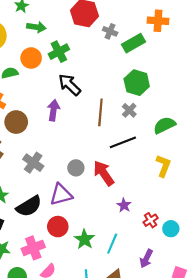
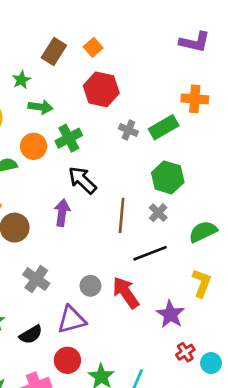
gray cross: (110, 31) -> (128, 130), moved
purple star: (124, 205) -> (170, 314), moved, size x1.5
black semicircle: (29, 206) -> (31, 335), size x0.7

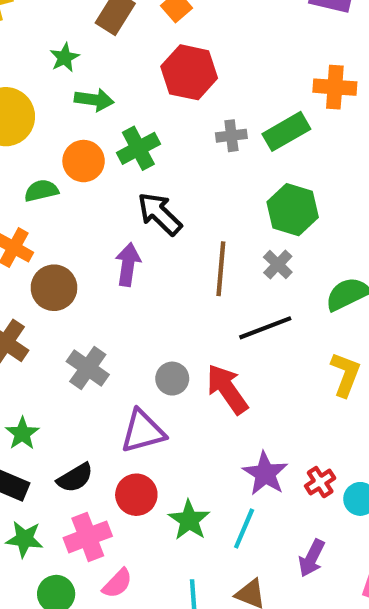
gray cross: (128, 130) -> (231, 136), turned -30
purple star: (170, 314) -> (265, 474), moved
black semicircle: (31, 335) -> (75, 478), moved

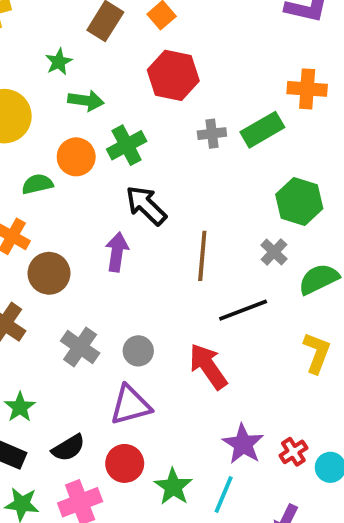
green hexagon: (293, 210) -> (299, 201), moved
gray cross: (278, 265) -> (274, 252), moved
gray circle: (172, 379) -> (138, 351), moved

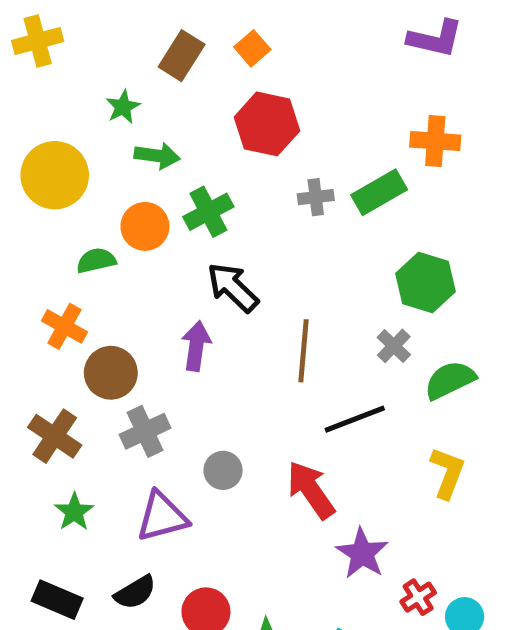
gray cross: (80, 347) -> (145, 431), moved, turned 30
purple triangle: (130, 405) -> (162, 517), moved
green star: (20, 407) -> (74, 512), moved
purple star: (243, 444) -> (362, 553), moved

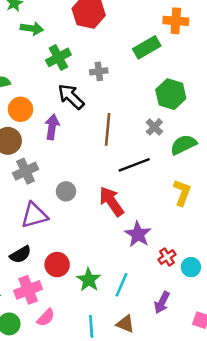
gray cross: (316, 197) -> (99, 71), moved
orange circle: (145, 226) -> (21, 109), moved

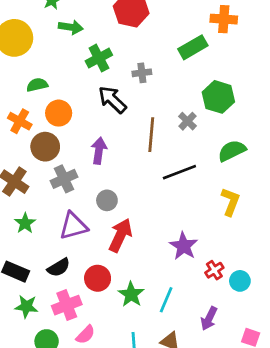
purple arrow: (52, 127) -> (99, 151), moved
gray cross: (154, 127) -> (188, 121), moved
red arrow: (111, 201) -> (120, 235), moved, turned 60

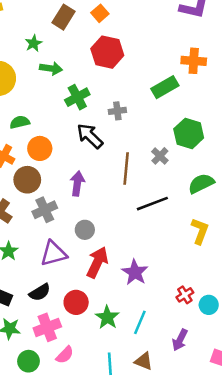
purple star: (183, 246) -> (135, 272), moved

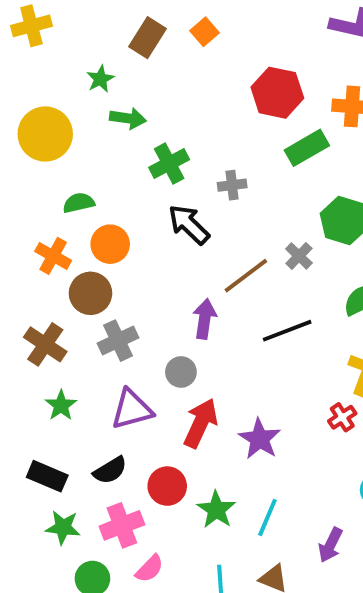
red hexagon: (107, 52) -> (277, 93), moved
brown line: (126, 168) -> (246, 276), turned 48
purple arrow: (77, 183) -> (205, 319), moved
red cross: (185, 295) -> (342, 417), moved

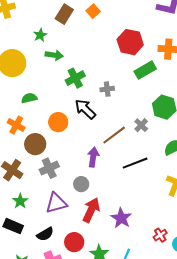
orange circle: (110, 244) -> (58, 122), moved
red cross: (342, 417) -> (160, 235), moved
black rectangle: (47, 476) -> (13, 226), moved

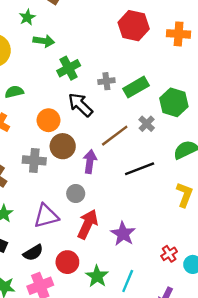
green rectangle: (145, 70) -> (136, 87), moved
brown circle: (35, 144) -> (63, 146), moved
gray cross: (49, 168) -> (34, 160), moved, turned 30

